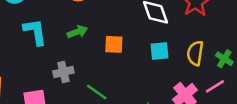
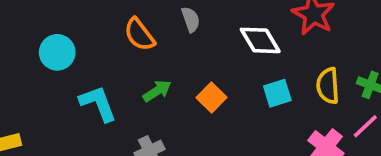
orange square: (114, 44) -> (212, 98), turned -36

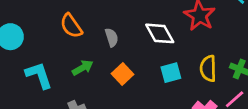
gray semicircle: (191, 19) -> (112, 37), moved

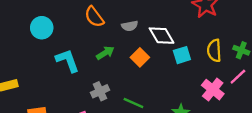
white diamond: (160, 33) -> (162, 36), moved
gray semicircle: (112, 37) -> (130, 26), turned 98

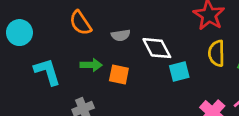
yellow semicircle: (214, 51) -> (217, 53), moved
green arrow: (105, 53) -> (91, 65), turned 30
orange square: (140, 57) -> (119, 74), moved, turned -36

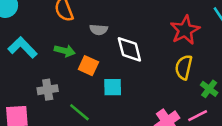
cyan L-shape: (47, 72) -> (23, 47), turned -40
cyan square: (179, 72) -> (113, 87), moved

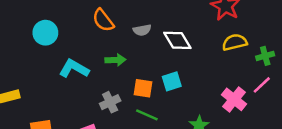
orange square: (88, 66) -> (143, 88), moved
yellow semicircle: (184, 67) -> (235, 42), turned 80
green cross: (209, 89) -> (265, 56), turned -36

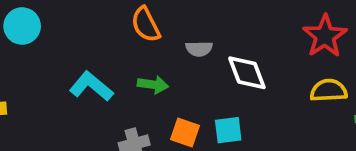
cyan circle: (45, 33) -> (22, 26), moved

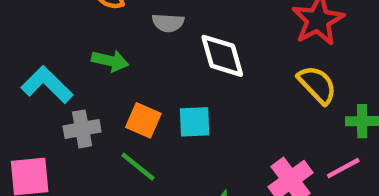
cyan L-shape: (91, 86) -> (47, 85), moved
yellow semicircle: (329, 90) -> (317, 85), turned 45

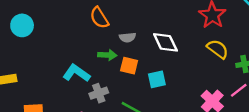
gray semicircle: (168, 23) -> (128, 37), moved
orange square: (143, 120) -> (129, 66), moved

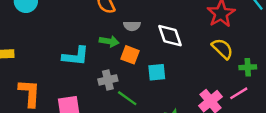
cyan L-shape: (76, 73) -> (76, 56), turned 144
gray cross: (99, 93) -> (108, 80), moved

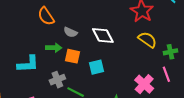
gray semicircle: (132, 26) -> (70, 32), turned 32
pink line: (239, 93) -> (166, 74), turned -70

